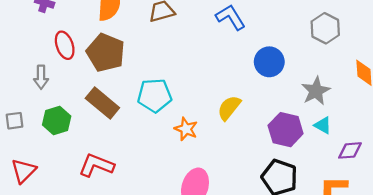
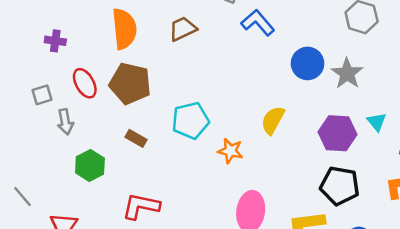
gray star: (316, 91) -> (347, 73), moved
brown rectangle: (102, 103) -> (136, 138), size x0.6
gray square: (14, 121) -> (42, 95), moved
cyan triangle: (323, 125) -> (377, 122), turned 30

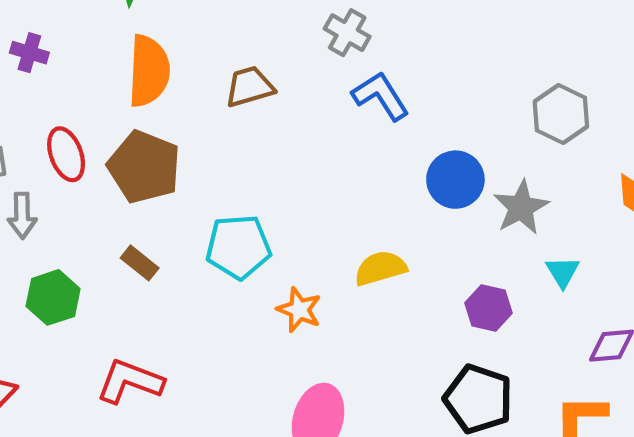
purple cross: (55, 41) -> (29, 53), moved
yellow semicircle: (273, 120) -> (380, 268), turned 36
cyan triangle: (377, 122) -> (563, 272), moved
purple hexagon: (337, 133) -> (488, 308), size x0.7

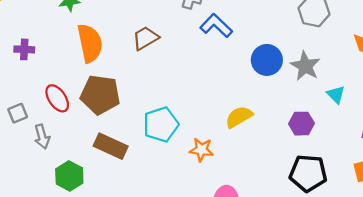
brown rectangle: (140, 263) -> (111, 146), size x1.6

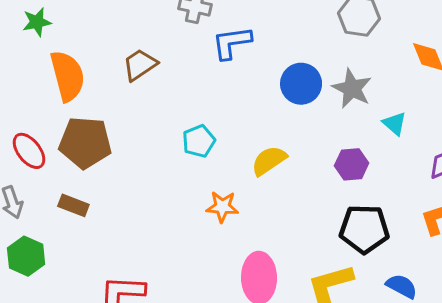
blue L-shape: (216, 26) -> (232, 43), turned -48
cyan pentagon: (161, 124) -> (199, 141), moved, size x0.7
brown rectangle: (111, 146) -> (73, 205), moved, size x0.7
green hexagon: (69, 176) -> (26, 256), moved

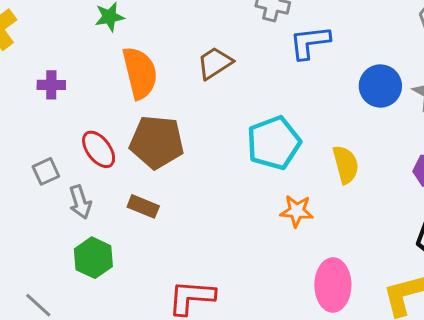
cyan pentagon: (199, 141) -> (274, 143), size x1.6
yellow semicircle: (269, 161) -> (346, 165), turned 108

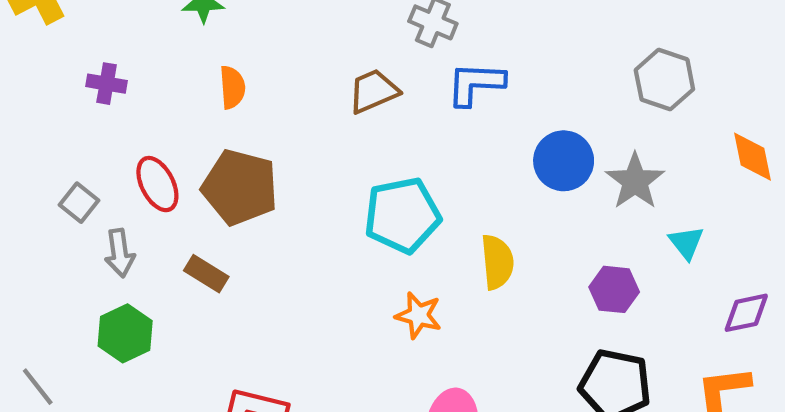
brown trapezoid: (215, 63) -> (373, 91), moved
orange semicircle: (140, 73) -> (232, 87), size x0.6
gray square: (46, 171) -> (79, 203), turned -36

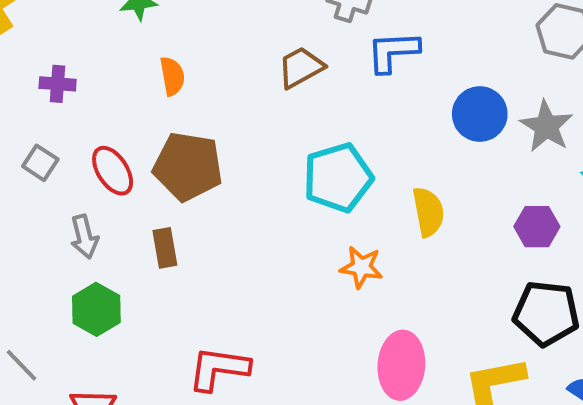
gray square: (79, 203) -> (40, 163), moved
brown rectangle: (206, 274) -> (165, 248), turned 54

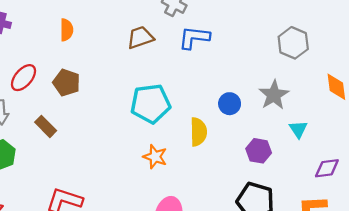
blue circle: (480, 114) -> (230, 104), moved, size x0.7
brown pentagon: (188, 166) -> (67, 83), size x0.7
red ellipse: (113, 171) -> (23, 78), turned 64
brown rectangle: (165, 248) -> (46, 126), turned -45

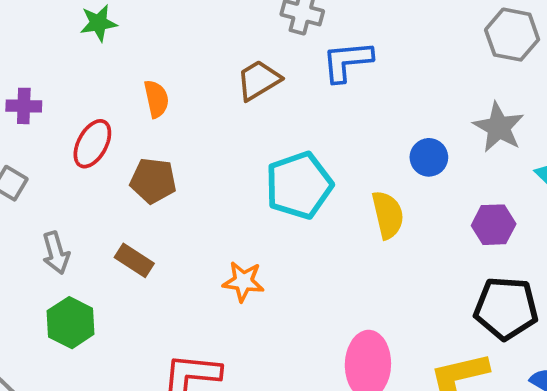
orange semicircle: (67, 30) -> (156, 99), moved
red ellipse: (23, 78) -> (92, 144), moved
orange star: (155, 157) -> (243, 281), moved

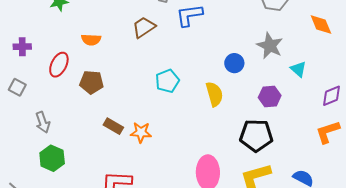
orange semicircle: (156, 99) -> (91, 40), turned 108
cyan pentagon: (299, 185) -> (167, 81), size x0.7
brown rectangle: (134, 260) -> (113, 126), moved
black pentagon: (506, 308) -> (256, 135), moved

